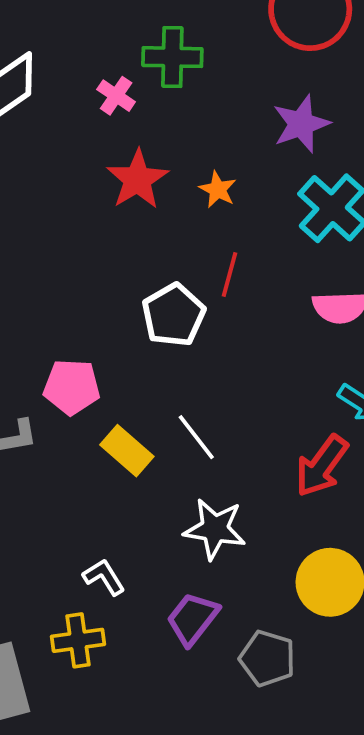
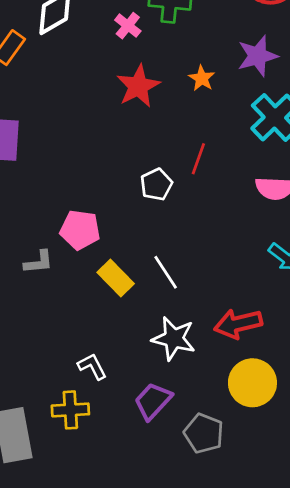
orange star: (218, 189) -> (202, 78), moved
white pentagon: (174, 315) -> (156, 184), size x0.7
red arrow: (322, 466) -> (238, 324), moved, turned 36

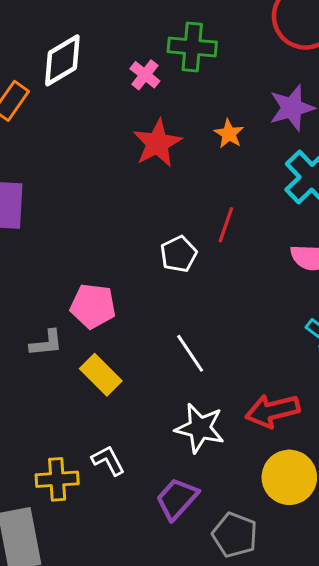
yellow rectangle: (116, 278) -> (101, 375), moved
yellow cross: (70, 410) -> (57, 479), moved

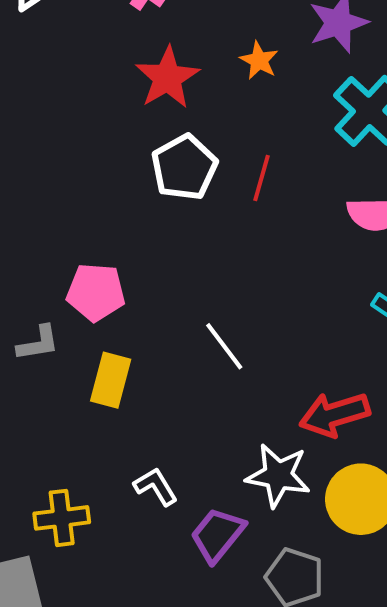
white pentagon: (179, 254) -> (184, 167), moved, size x1.4
yellow rectangle: (101, 375) -> (111, 380), turned 63
white star: (200, 428) -> (278, 475), moved
white L-shape: (108, 460) -> (156, 486), moved

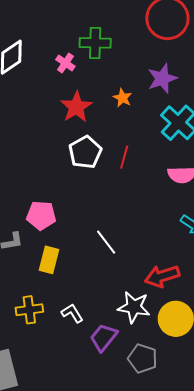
yellow cross: (62, 518) -> (29, 310), moved

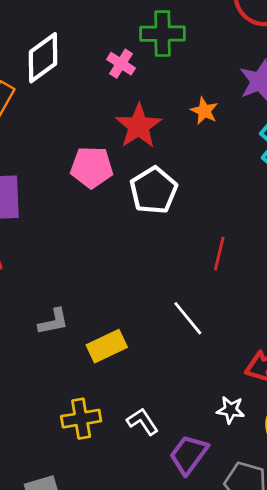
red line: (124, 157) -> (219, 254), moved
pink pentagon: (41, 215) -> (92, 167), moved
yellow rectangle: (49, 260) -> (107, 346), turned 52
white star: (134, 307) -> (231, 410), size x0.6

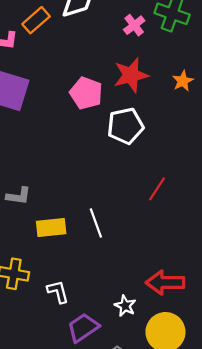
white line: (188, 318) -> (96, 223), moved

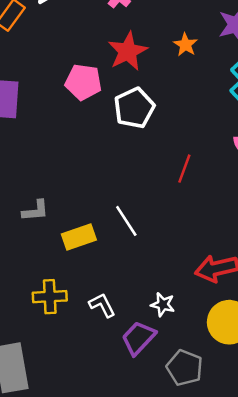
white star: (125, 306) -> (163, 304), moved

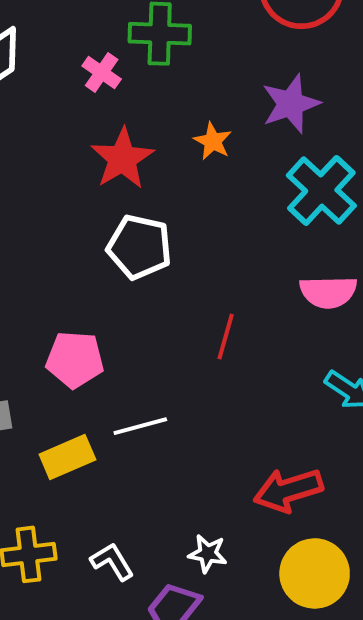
pink pentagon: (83, 82) -> (75, 360), moved
white pentagon: (134, 108) -> (139, 247), turned -30
white line: (126, 221) -> (140, 426), turned -68

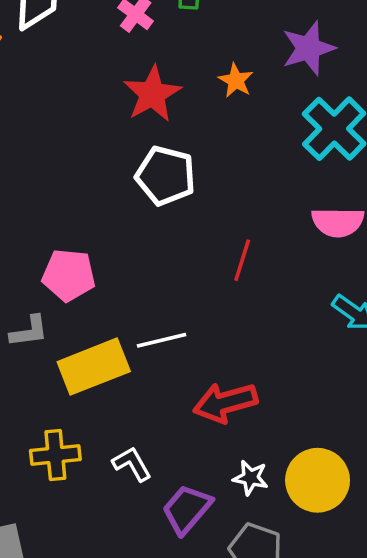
pink pentagon: (75, 360) -> (69, 275), moved
yellow rectangle: (67, 457) -> (94, 367), size x1.4
red arrow: (288, 490) -> (225, 403), moved
white star: (208, 554) -> (251, 478), moved

